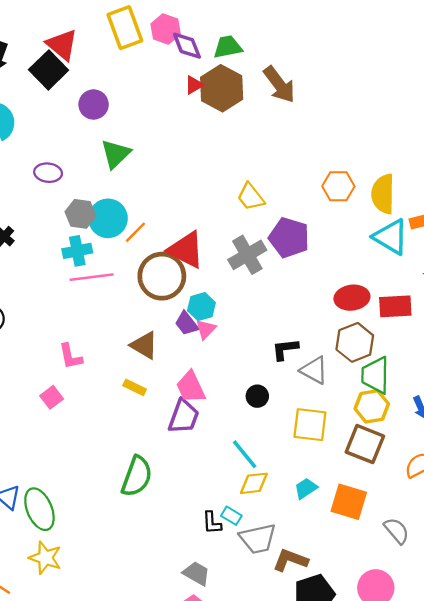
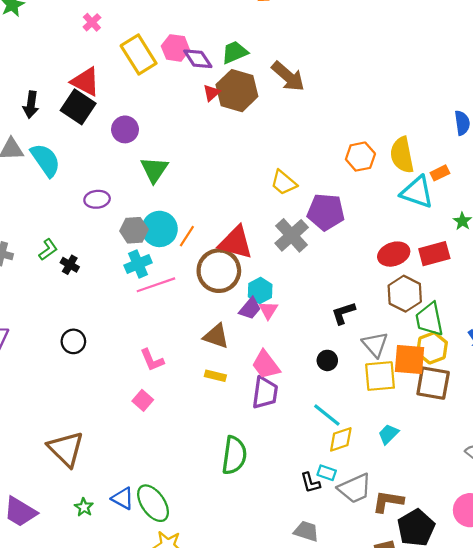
purple trapezoid: (187, 323) -> (250, 309), turned -90
gray triangle: (314, 370) -> (375, 344), moved, turned 32
orange square: (349, 502) -> (410, 359), moved

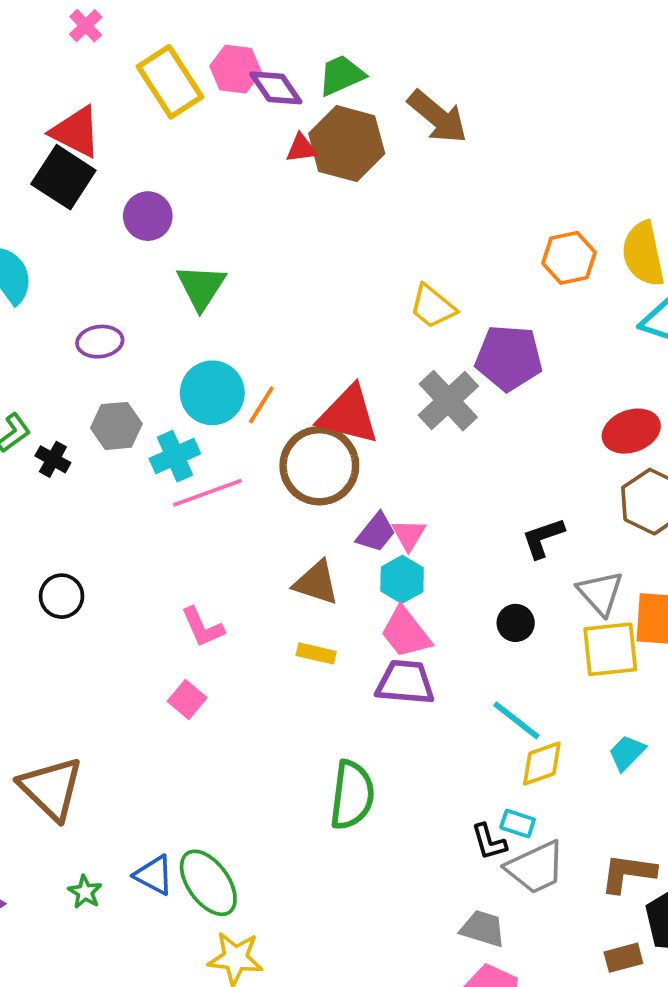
red triangle: (212, 93) -> (301, 148), turned 36
gray hexagon: (134, 230) -> (116, 426), moved
cyan hexagon: (260, 291) -> (402, 579), moved
purple trapezoid: (265, 393) -> (405, 682), turned -92
gray trapezoid: (355, 488) -> (536, 868), moved

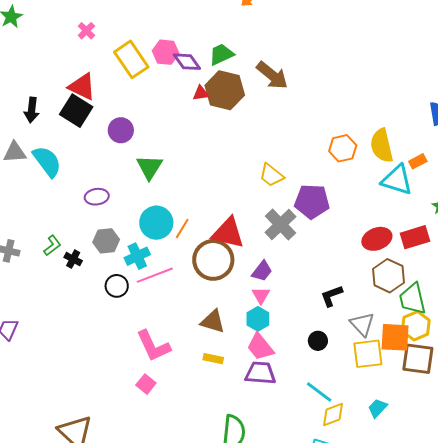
purple trapezoid: (376, 532) -> (262, 271), moved
black circle: (62, 596) -> (117, 286), moved
pink L-shape: (202, 627) -> (153, 346), size x1.5

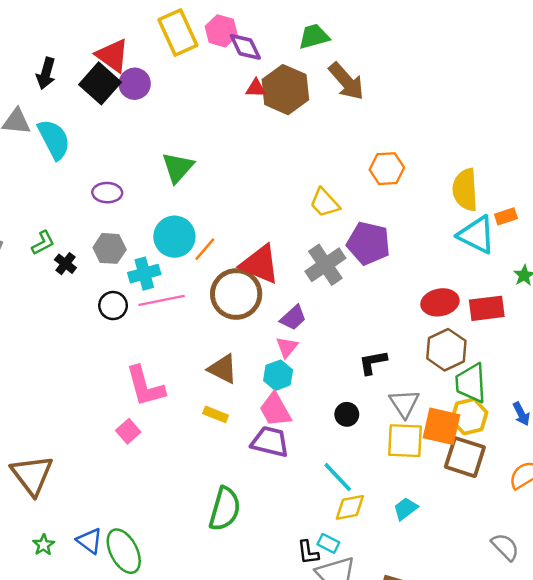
green trapezoid: (221, 54) -> (314, 36), moved
purple circle: (121, 130) -> (135, 84), moved
orange hexagon: (343, 148) -> (387, 169), moved

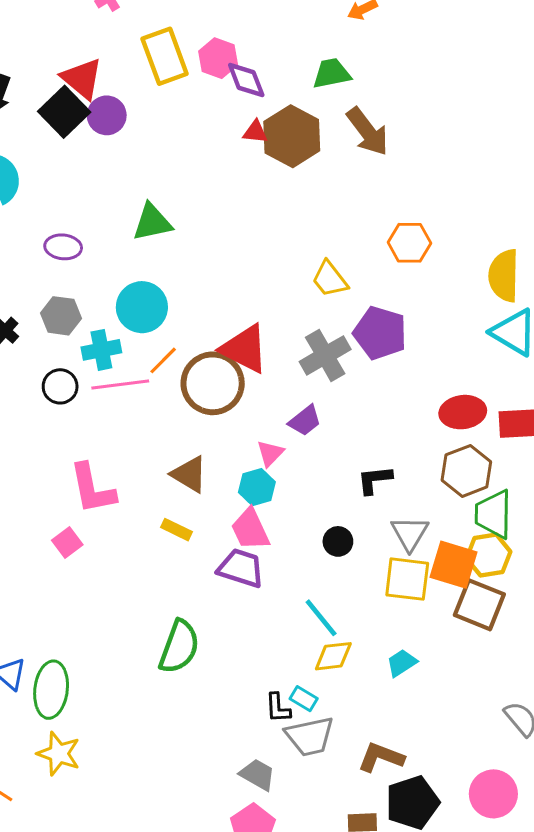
green triangle: (178, 167) -> (152, 222), turned 32
orange line: (205, 249) -> (163, 360), moved
purple trapezoid: (293, 318) -> (305, 421), moved
green ellipse: (124, 551) -> (51, 690), turned 30

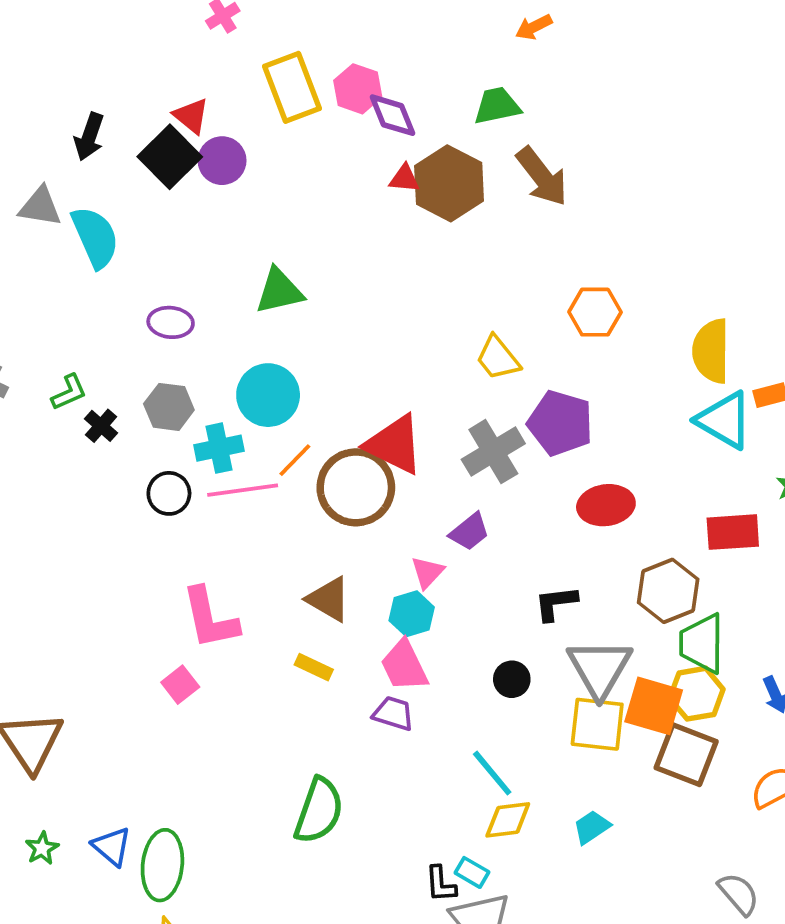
red triangle: (82, 79) -> (191, 116), size x0.7
red ellipse: (463, 412) -> (606, 505), moved
gray triangle: (410, 533) -> (600, 668), size x1.4
purple trapezoid: (241, 568) -> (393, 713), size x0.7

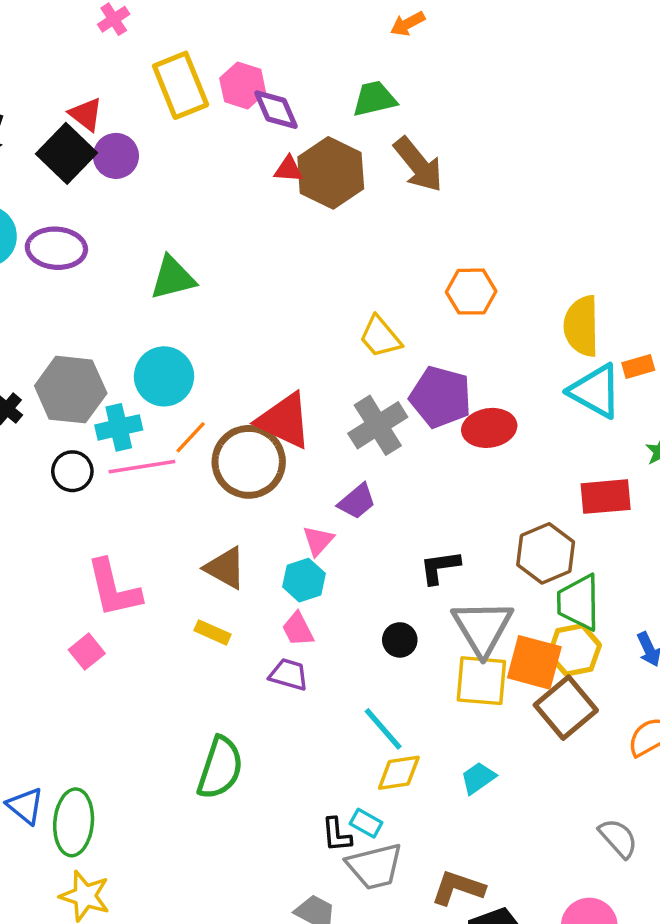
purple ellipse: (171, 322) -> (56, 248), moved, size x1.4
gray hexagon: (169, 407) -> (71, 390), size x1.5
red ellipse: (606, 505) -> (489, 428), moved
pink trapezoid: (404, 666) -> (298, 629), size x0.7
brown square: (686, 755) -> (566, 708), turned 30

